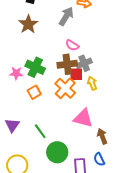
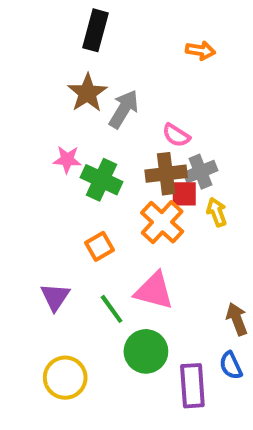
gray arrow: (66, 16) -> (124, 109), moved
pink star: (16, 73) -> (67, 160), moved
orange square: (34, 92) -> (99, 246), moved
pink triangle: (83, 118) -> (154, 291), moved

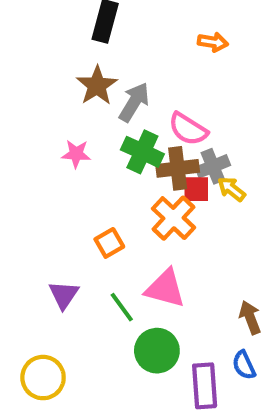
pink semicircle: (176, 135) -> (188, 129), size x1.4
green cross: (102, 180) -> (142, 152), moved
yellow arrow: (217, 212) -> (231, 189), moved, turned -32
yellow circle: (65, 378) -> (43, 378), moved

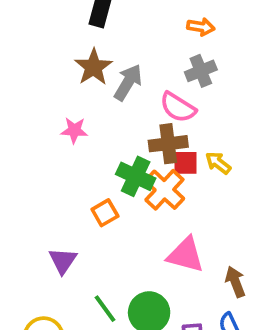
green cross: (142, 152) -> (136, 176), moved
gray cross: (213, 166) -> (201, 71), moved
pink triangle: (165, 288) -> (185, 255), moved
green line: (122, 307) -> (105, 309), moved

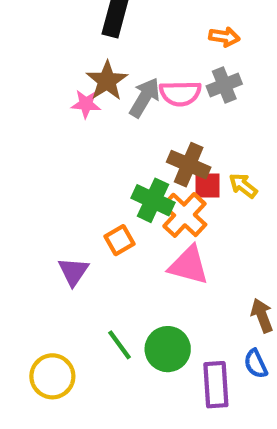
pink semicircle: (178, 107) -> (180, 93), moved, turned -33
pink star: (74, 130) -> (86, 104), moved
brown cross: (168, 144) -> (189, 165), turned 30
pink triangle: (185, 255) -> (189, 265), moved
purple triangle: (63, 261) -> (73, 272), moved

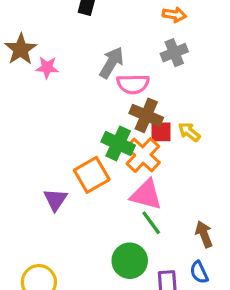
brown star: (107, 81) -> (21, 49), moved
pink semicircle: (180, 93) -> (133, 84), moved
pink star: (86, 104) -> (47, 68), moved
orange square: (119, 240) -> (92, 175), size x1.5
green line: (119, 345) -> (151, 223), moved

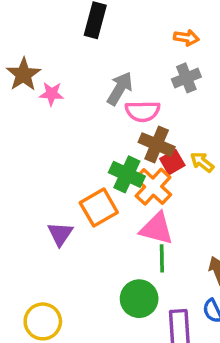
red square: (161, 132) -> (172, 162), turned -30
green line: (151, 223) -> (162, 258), turned 35

